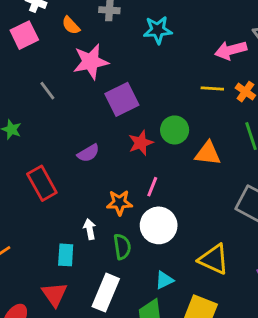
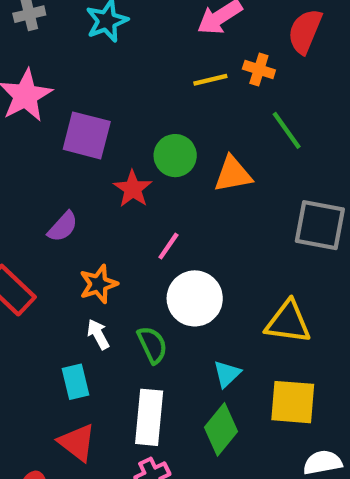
purple square: (122, 99) -> (87, 135), turned -32
pink line: (152, 187) -> (168, 246), turned 30
orange star: (119, 203) -> (98, 284), moved

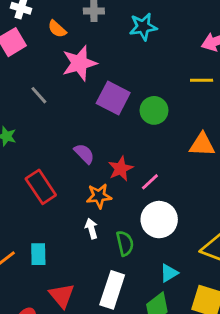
green circle: (175, 156) -> (154, 110), moved
red star: (133, 189) -> (121, 169), moved
purple semicircle: (63, 227) -> (84, 154), turned -100
cyan rectangle: (76, 382) -> (38, 254), moved

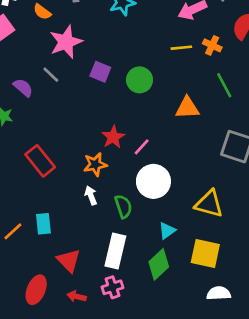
gray line: (39, 95) -> (51, 75), moved
purple square: (113, 98) -> (100, 72), size x0.7
purple semicircle: (84, 154) -> (23, 88), moved

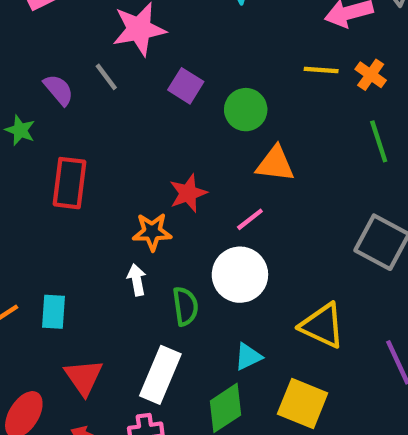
orange triangle: (187, 108) -> (275, 164), moved
pink line: (142, 147) -> (250, 219), moved
red rectangle: (40, 161) -> (69, 183), moved, turned 36

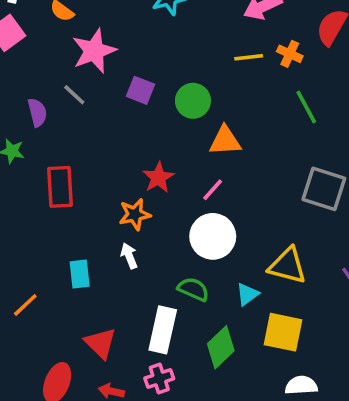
purple semicircle: (59, 90) -> (37, 112), turned 36
green semicircle: (185, 306) -> (193, 289), moved, turned -48
cyan rectangle: (54, 312) -> (80, 274), moved
cyan triangle: (248, 357) -> (247, 294), moved

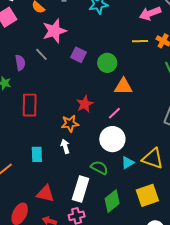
cyan triangle: (247, 294) -> (128, 163), moved
yellow square: (283, 332) -> (147, 195), turned -35
red triangle: (100, 343) -> (45, 194), turned -36

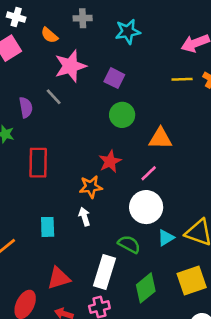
purple square: (78, 55) -> (114, 78), moved
green circle: (107, 63) -> (122, 115), moved
red triangle: (45, 194) -> (59, 278), turned -30

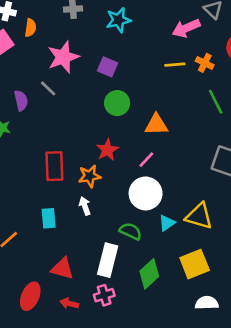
orange semicircle: (49, 35) -> (30, 28), moved, turned -120
red rectangle: (38, 163) -> (54, 166), moved
red triangle: (59, 278) -> (62, 269), turned 35

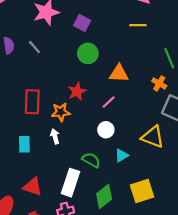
orange cross: (205, 63) -> (159, 83), moved
gray line: (48, 88) -> (34, 47), moved
white circle: (146, 193) -> (106, 130), size x0.6
yellow triangle: (199, 216) -> (153, 137), moved

